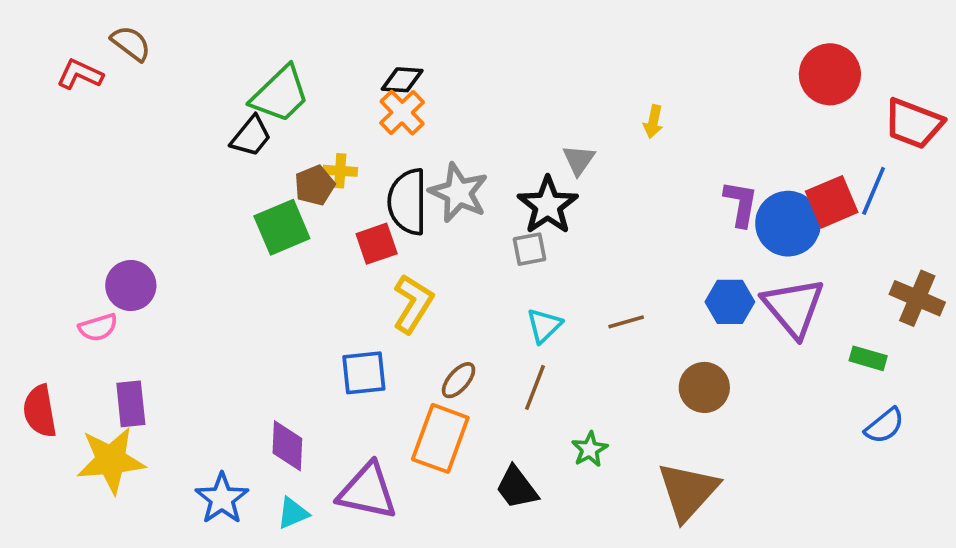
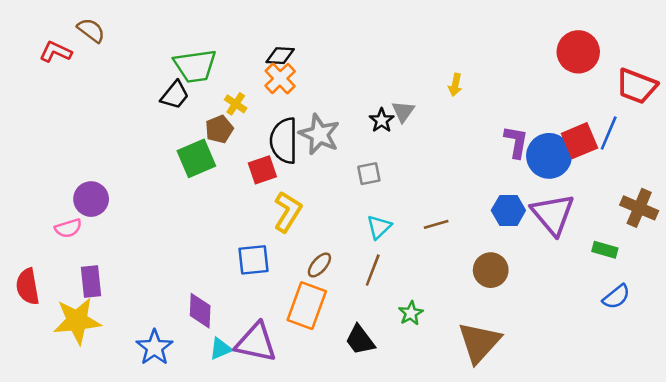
green trapezoid: (280, 94) -> (195, 66), turned 36
yellow cross: (340, 171) -> (236, 104), moved, turned 30
black star: (548, 205) -> (382, 120), moved, size x0.6
cyan triangle: (293, 513) -> (220, 349), moved

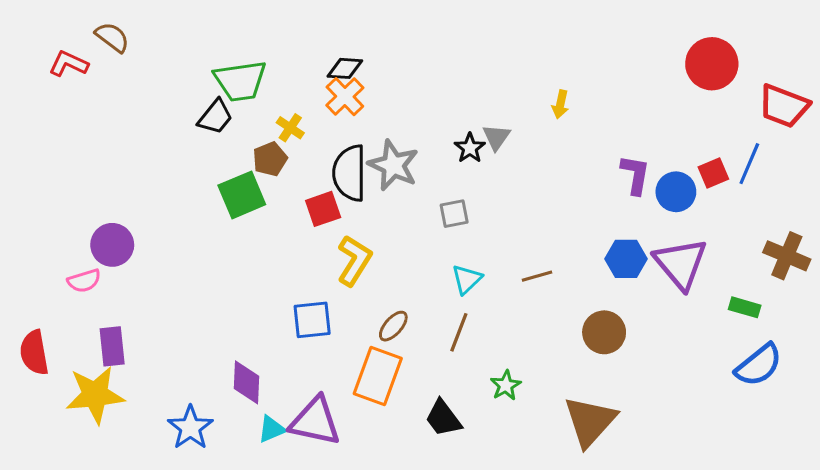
red square: (580, 141) -> (713, 173), size x0.7
blue circle: (549, 156) -> (676, 192), size x0.7
blue semicircle: (616, 297) -> (759, 365), size x1.4

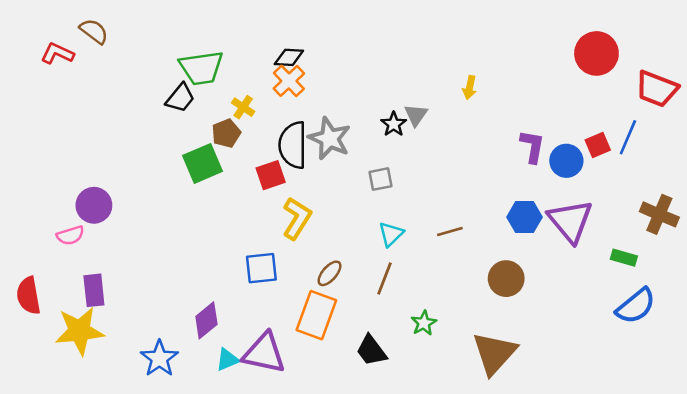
purple diamond: (247, 382) -> (206, 320), turned 48

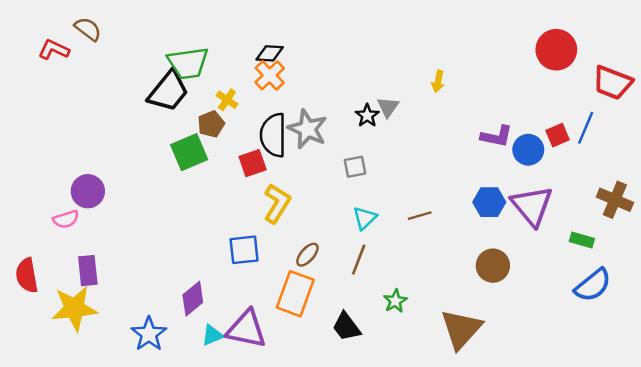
black trapezoid: (180, 98) -> (168, 91), size x1.5
purple L-shape: (532, 146) -> (497, 136), turned 92
brown circle: (506, 279) -> (493, 266), moved

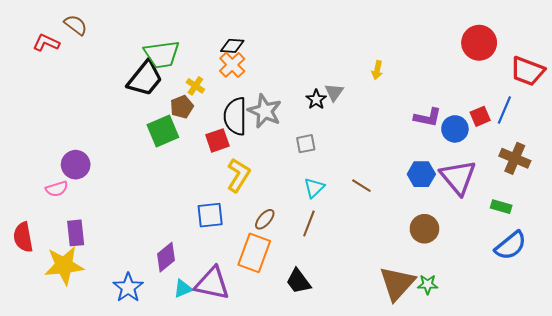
brown cross: (615, 200) -> (515, 158), moved
brown line: (420, 216) -> (361, 186), turned 48
green star: (395, 301) -> (428, 284), moved, turned 30

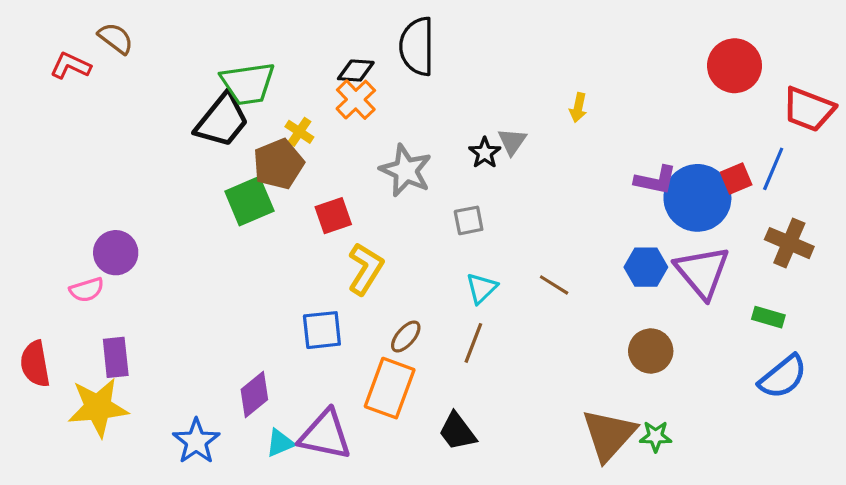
brown pentagon: (182, 107) -> (278, 164), size x1.4
black semicircle: (235, 116) -> (417, 46), moved
blue circle: (455, 129) -> (697, 198), size x1.6

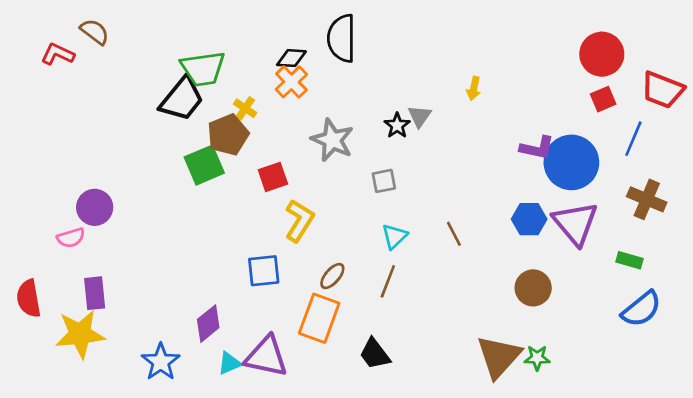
red square: (736, 179) -> (603, 99), moved
brown line: (554, 285) -> (454, 234), turned 30

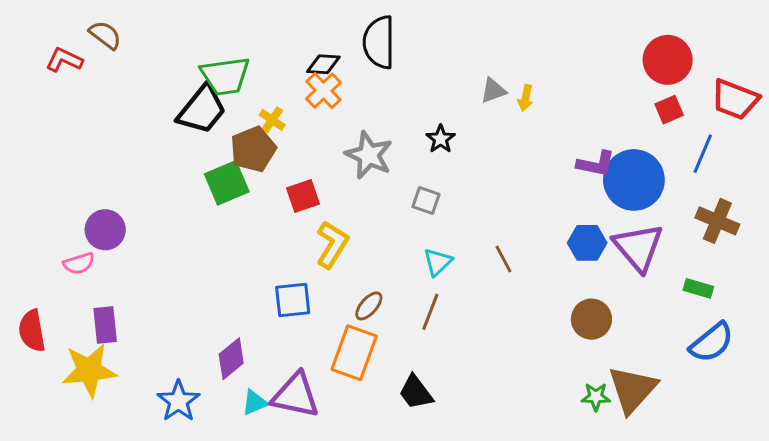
gray triangle: (420, 116) -> (493, 91), moved, turned 35
gray square: (384, 181) -> (426, 200), turned 30
brown triangle: (499, 357) -> (632, 389), moved

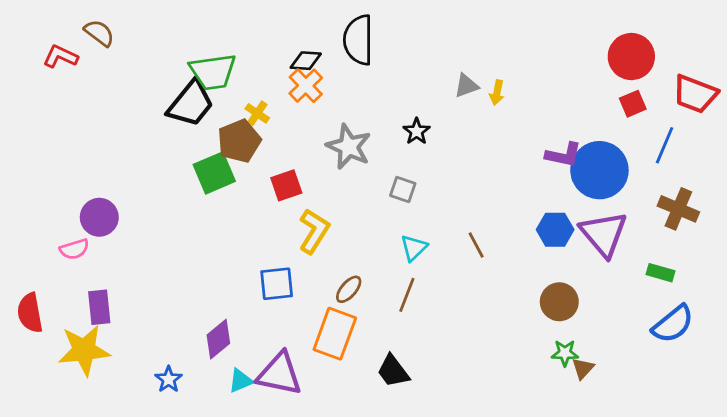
brown triangle: (632, 389) -> (583, 368), moved, size x0.5
green star: (596, 397) -> (565, 353), moved
blue star: (178, 401) -> (169, 379), size x0.7

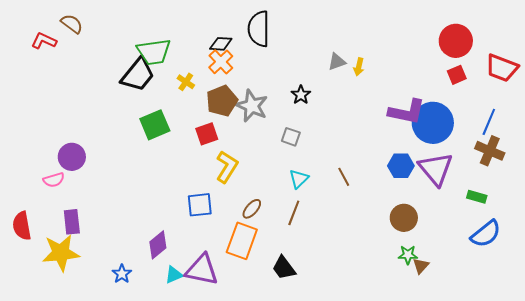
brown pentagon: (239, 141) -> (222, 101), moved
blue line: (665, 145) -> (489, 122), moved
purple L-shape: (563, 155) -> (407, 112), size x1.4

